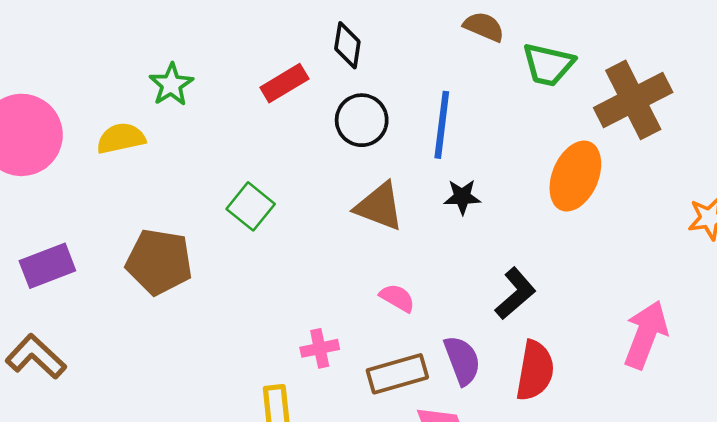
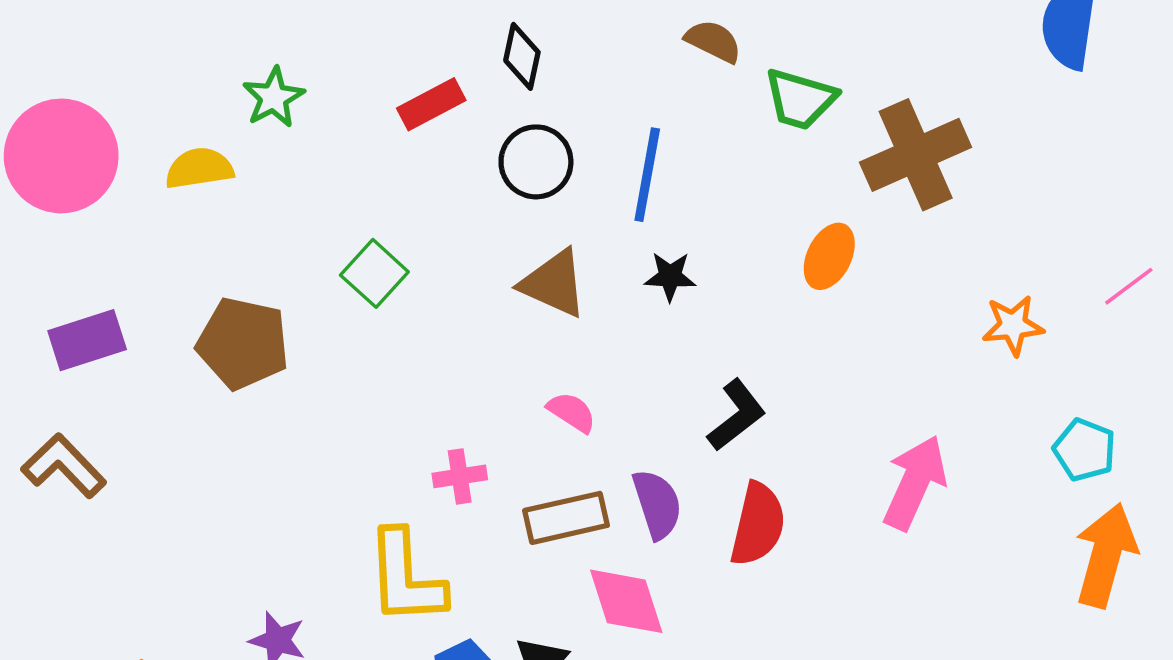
orange ellipse: (575, 176) -> (829, 256), size x0.7

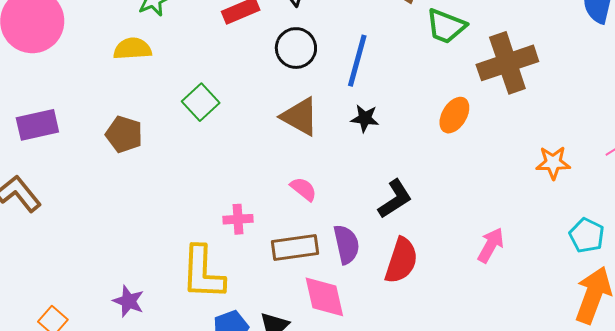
yellow semicircle: (199, 168) -> (132, 49), moved
brown pentagon: (243, 343) -> (124, 134), size x0.7
pink arrow: (915, 483) -> (491, 245), size x0.7

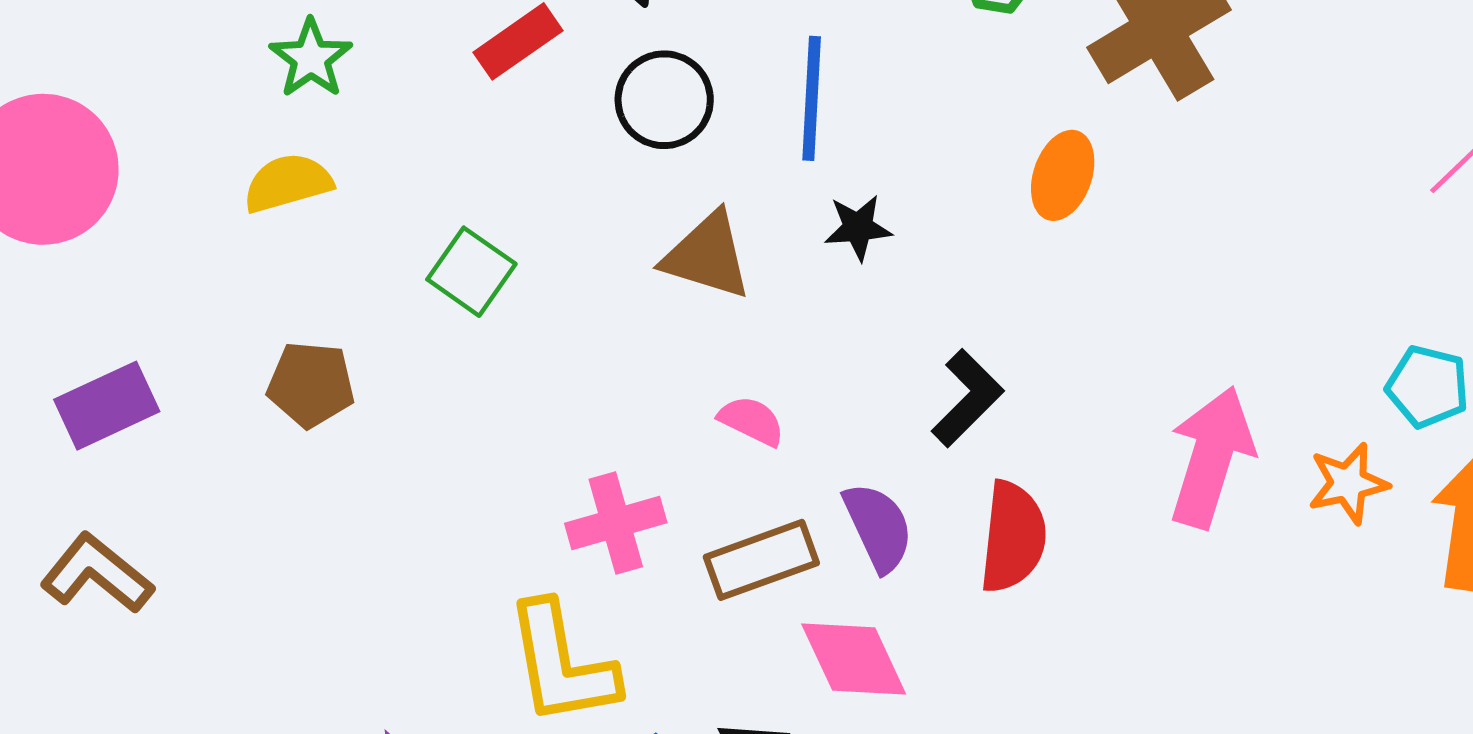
orange star: (553, 163) -> (1348, 483), moved
pink cross: (238, 219) -> (616, 523), size x1.4
pink arrow: (491, 245) -> (1211, 457), size x1.6

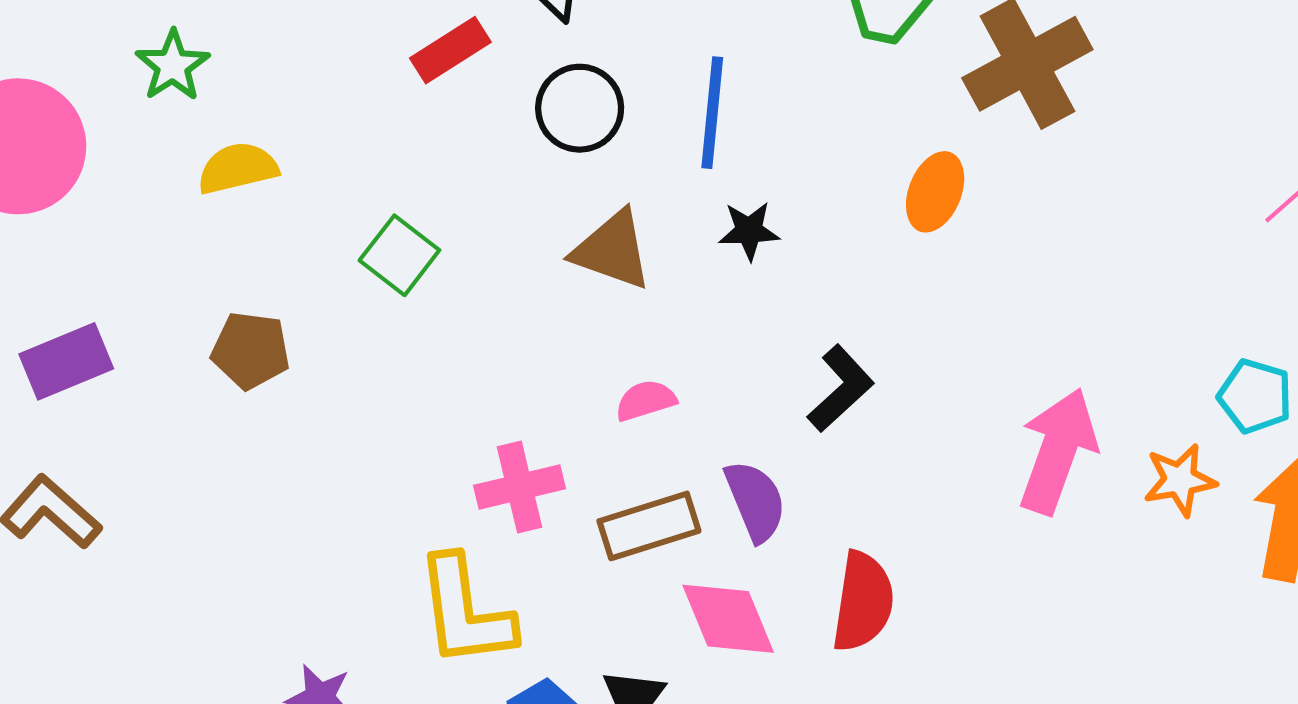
green star: (311, 58) -> (173, 66), moved
pink semicircle: (752, 421) -> (646, 400), turned -46
red semicircle: (1013, 537) -> (863, 602), moved

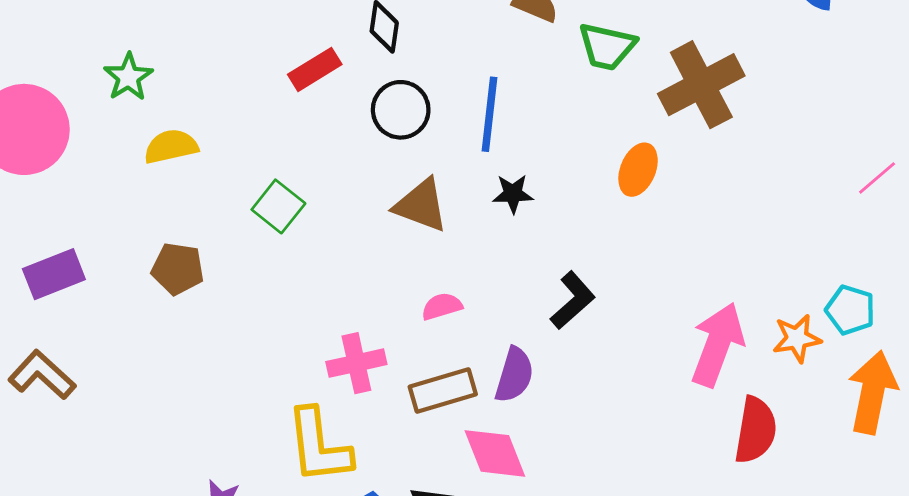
orange star: (1180, 480) -> (797, 338), moved
purple semicircle: (755, 501) -> (514, 375), turned 38
red semicircle: (863, 602) -> (756, 430), moved

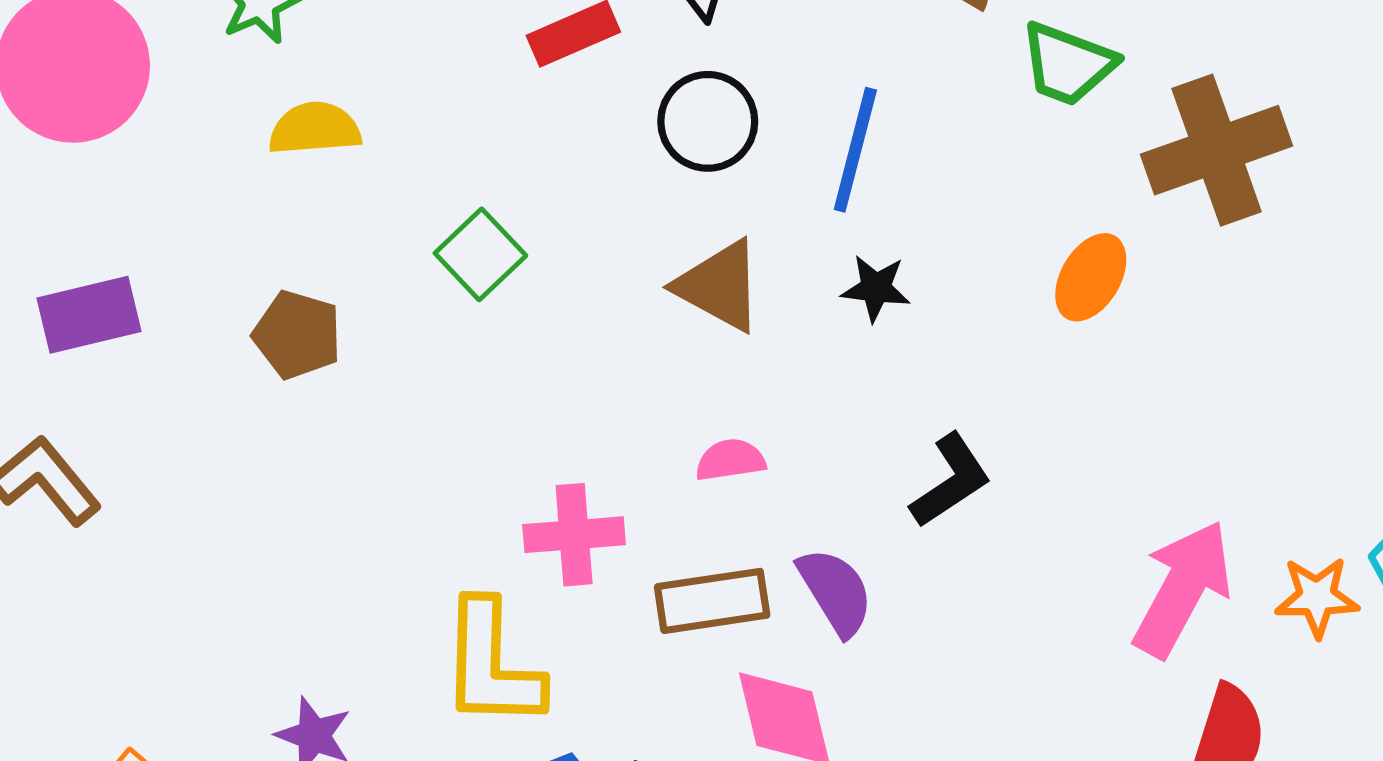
purple semicircle: (514, 375) -> (836, 592), turned -56

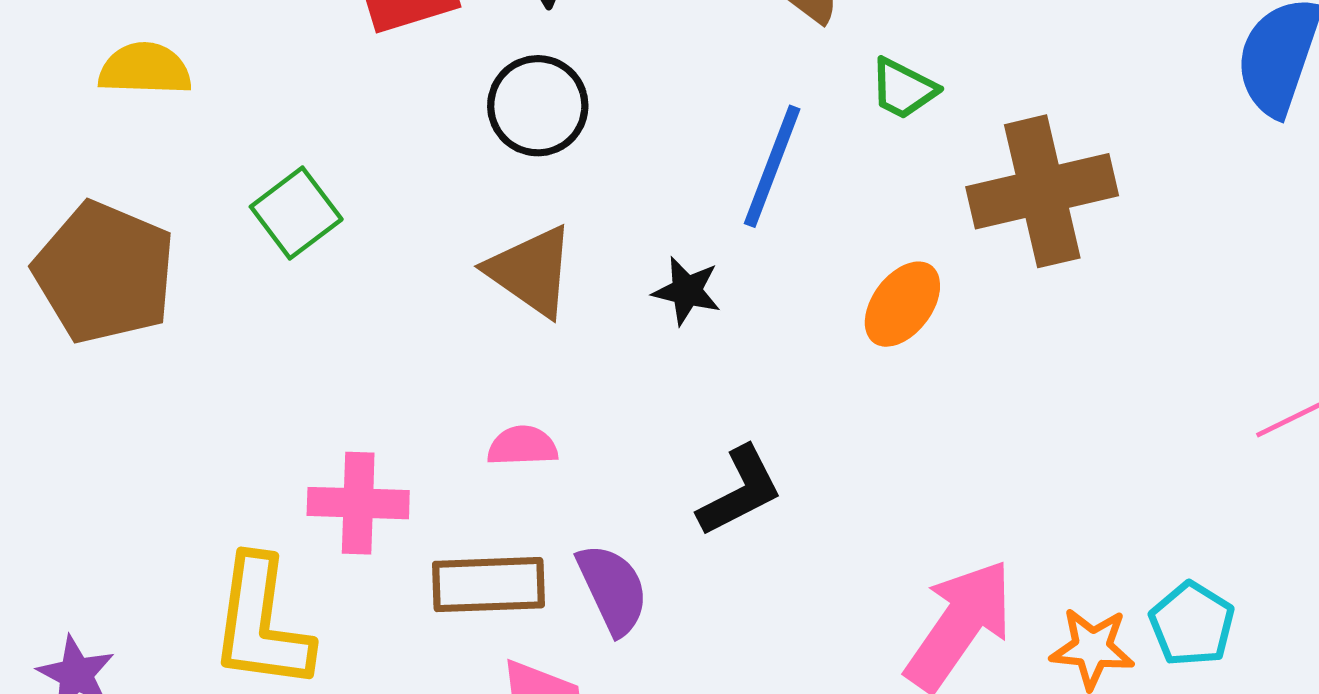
green trapezoid: (1068, 64) -> (903, 89), size x0.7
blue line: (855, 150) -> (772, 166), moved
brown pentagon: (297, 335) -> (105, 273), size x1.6

